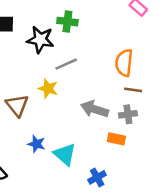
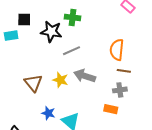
yellow star: (48, 89) -> (60, 80), moved
gray arrow: (94, 109) -> (85, 76), moved

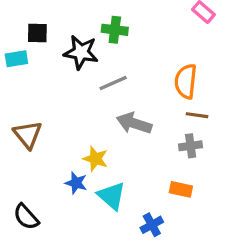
yellow star: (60, 80) -> (95, 159), moved
brown triangle: (33, 83) -> (28, 135), moved
orange rectangle: (111, 109) -> (181, 189), moved

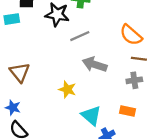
orange semicircle: (186, 81) -> (131, 35), turned -55
blue star: (76, 183) -> (13, 108), moved
cyan triangle: (112, 196) -> (91, 116), moved

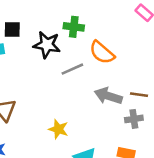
orange semicircle: (131, 35) -> (102, 52), moved
gray arrow: (95, 64) -> (108, 96), moved

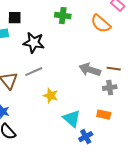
black star: (47, 45) -> (34, 43), moved
orange semicircle: (102, 52) -> (101, 24), moved
gray line: (72, 69) -> (34, 72), moved

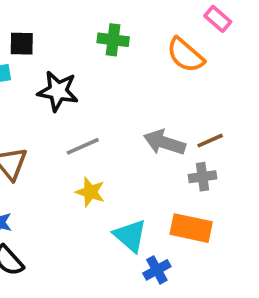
brown line: (114, 69) -> (210, 141), turned -32
gray line: (34, 72) -> (83, 146), moved
orange rectangle: (104, 115) -> (191, 228), size x1.5

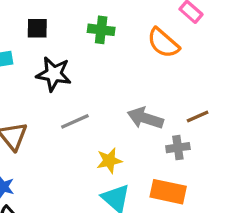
black square: (22, 44) -> (37, 28), moved
brown line: (210, 141) -> (198, 116), moved
yellow star: (90, 192) -> (109, 161), moved, turned -30

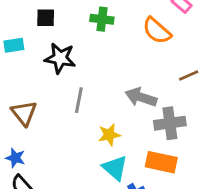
brown line: (198, 116) -> (189, 76), moved
gray line: (75, 121) -> (79, 100), turned -55
gray cross: (178, 148) -> (170, 123), size x1.5

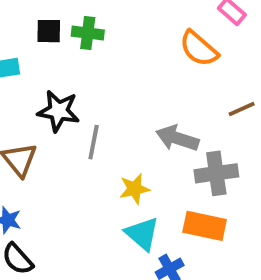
green cross: (102, 19) -> (88, 33), moved
black star: (60, 58) -> (58, 111), moved

